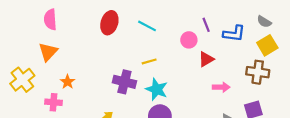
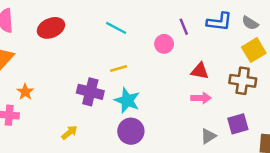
red ellipse: (109, 23) -> (51, 28), moved, turned 50
blue L-shape: (234, 33) -> (219, 22), moved
red triangle: (206, 59) -> (200, 71), moved, turned 42

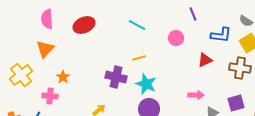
blue L-shape: (219, 22) -> (221, 35), moved
purple line: (184, 27) -> (193, 14), moved
red triangle: (200, 71) -> (205, 60), turned -35
pink arrow: (201, 98) -> (196, 95), moved

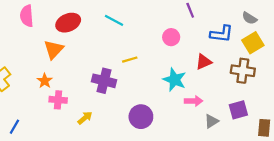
cyan line: (137, 25) -> (114, 20), moved
orange triangle: (45, 49) -> (54, 49), moved
cyan star: (146, 84) -> (175, 80), moved
pink cross: (50, 96) -> (58, 100), moved

